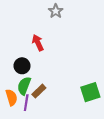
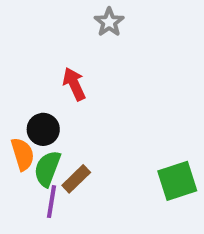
orange semicircle: (11, 97) -> (23, 154), moved

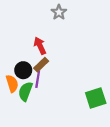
brown rectangle: (76, 179) -> (41, 65), moved
purple line: (51, 202) -> (38, 79), moved

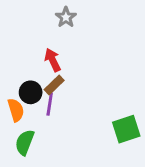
gray star: (59, 12) -> (66, 17), moved
green semicircle: (25, 91) -> (25, 142), moved

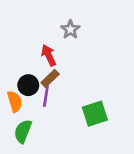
gray star: (66, 17) -> (70, 29), moved
green square: (126, 129) -> (95, 114), moved

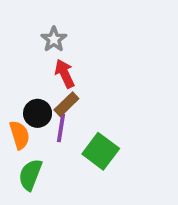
gray star: (70, 29) -> (54, 39), moved
green square: (95, 114) -> (101, 151), moved, turned -35

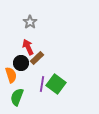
red arrow: (65, 74) -> (28, 47), moved
purple line: (61, 128) -> (42, 84), moved

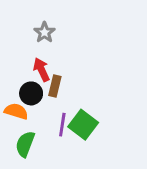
brown rectangle: (37, 58) -> (55, 86), turned -32
orange semicircle: (11, 75) -> (16, 111), turned -56

